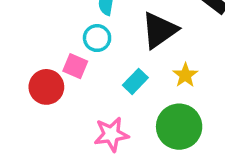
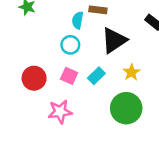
pink square: (75, 66) -> (69, 76), moved
pink star: (111, 134) -> (60, 112), moved

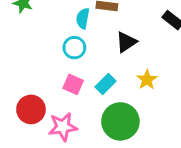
black triangle: (114, 40) -> (126, 42), size x0.7
red circle: (34, 78) -> (31, 109), moved
green circle: (126, 108) -> (120, 121), moved

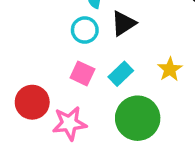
black triangle: (126, 42) -> (123, 23), moved

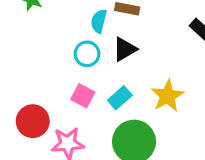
yellow star: (170, 69) -> (167, 96), size x1.4

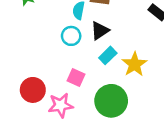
pink square: (83, 96) -> (76, 77), moved
cyan rectangle: (120, 98) -> (108, 55), moved

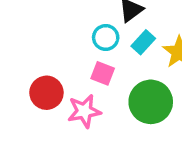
cyan circle: (71, 36) -> (106, 37), moved

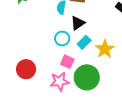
pink square: (103, 73) -> (67, 62), moved
pink star: (84, 111) -> (60, 81), moved

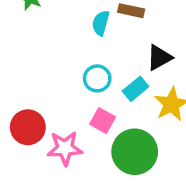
black triangle: (78, 23) -> (159, 58), moved
pink star: (60, 81) -> (65, 148), moved

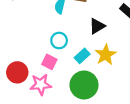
cyan rectangle: (136, 89) -> (82, 56), moved
pink square: (103, 121) -> (49, 62), moved

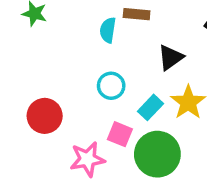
pink square: (49, 62) -> (120, 134), moved
red circle: (17, 72) -> (45, 116), moved

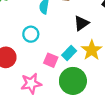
cyan circle: (111, 86) -> (31, 34), moved
pink square: (120, 134) -> (51, 60), moved

